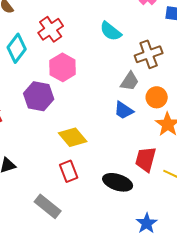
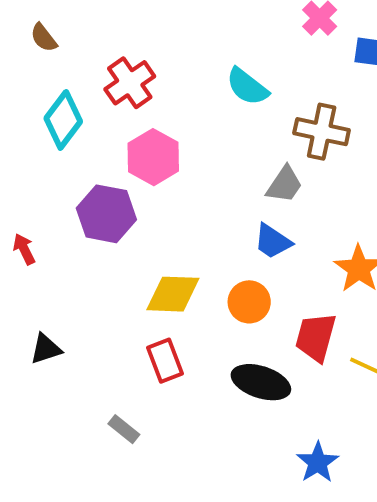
brown cross: (149, 54) -> (322, 132), turned 32
orange circle: (157, 97) -> (249, 302), moved
yellow diamond: (73, 137) -> (173, 294), turned -48
gray rectangle: (48, 206) -> (124, 429), size x0.6

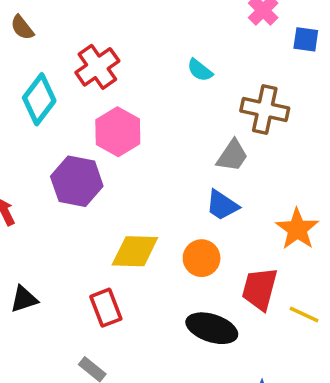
cyan semicircle: (247, 87) -> (200, 70), size x0.7
red rectangle: (165, 361) -> (106, 308), moved

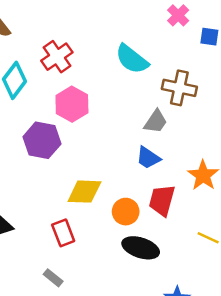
cyan semicircle: (200, 70) -> (132, 59), size x1.8
orange circle: (202, 258) -> (126, 212), moved
red trapezoid: (260, 289) -> (162, 200), moved

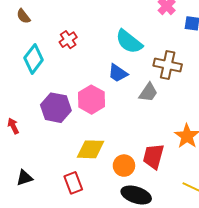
red cross: (57, 57) -> (68, 40), size x0.7
pink hexagon: (72, 104) -> (91, 100), moved
blue trapezoid: (148, 158) -> (118, 73), moved

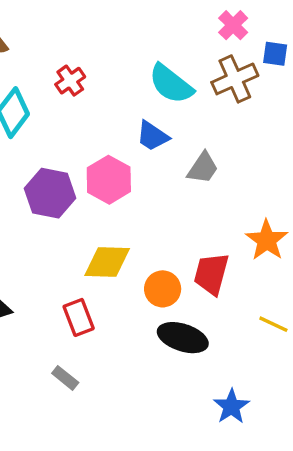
brown cross: (168, 65) -> (235, 79), moved, turned -36

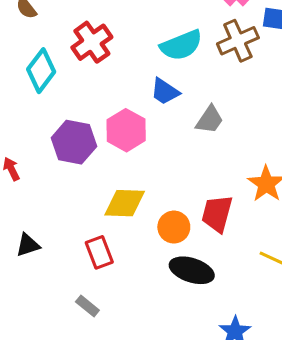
red cross: (70, 81) -> (92, 42), size x1.5
cyan semicircle: (171, 84) -> (181, 45), turned -60

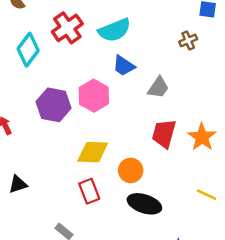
brown cross: (238, 41) -> (188, 40), moved, size x0.6
cyan semicircle: (181, 45) -> (115, 30), moved
red trapezoid: (217, 214) -> (164, 134), moved
red rectangle: (99, 252) -> (89, 191), moved

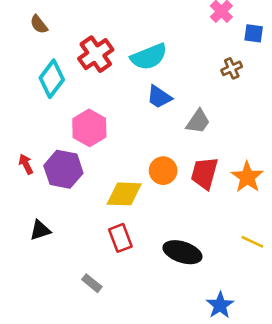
pink hexagon: (94, 96) -> (89, 128), moved
purple hexagon: (54, 105) -> (63, 169), moved
orange circle: (131, 170) -> (163, 171), moved

